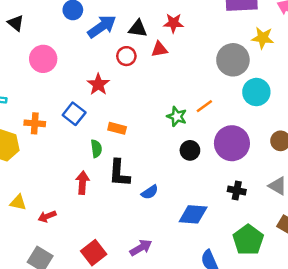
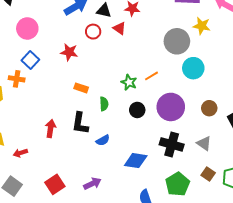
red triangle: (159, 49) -> (120, 28), turned 40
red star: (98, 84) -> (69, 52), turned -30
blue square: (74, 114) -> (30, 60), moved
green semicircle: (96, 149) -> (104, 104), moved
black cross: (237, 190) -> (172, 144), size x1.6

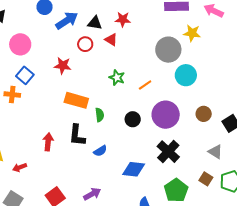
green star: (129, 82) -> (117, 78), moved
orange rectangle: (81, 88) -> (76, 100), size x1.6
gray triangle: (204, 143) -> (215, 152), moved
black cross: (172, 144) -> (168, 152), turned 30

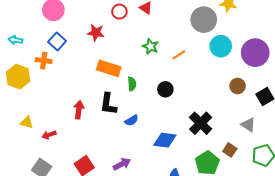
purple circle: (166, 115) -> (255, 53), moved
brown square: (206, 179) -> (230, 150), moved

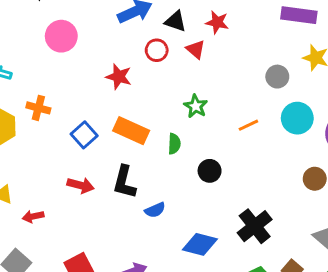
gray circle: (204, 20) -> (277, 77), size x0.6
blue square: (57, 41) -> (84, 135), moved
orange line: (179, 55) -> (248, 125), moved
green semicircle: (132, 84) -> (174, 144), moved
red arrow: (79, 110) -> (81, 185), turned 90

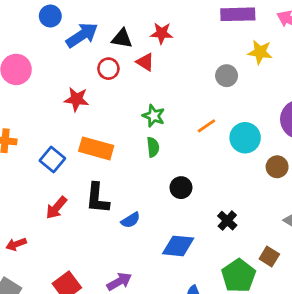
cyan circle: (297, 118) -> (245, 138), moved
green semicircle: (174, 144) -> (153, 147), moved
black circle: (210, 171) -> (181, 188), moved
red arrow: (81, 185) -> (56, 208), turned 125
black cross: (255, 226) -> (227, 221), size x0.6

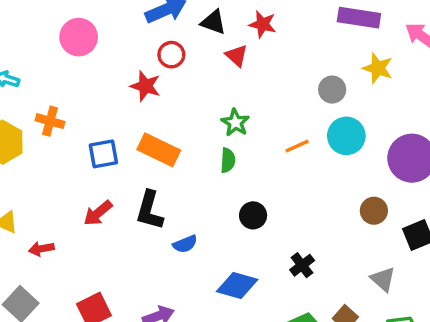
red circle: (108, 69) -> (171, 55), moved
cyan circle: (245, 138) -> (346, 136), moved
blue square: (52, 159) -> (103, 154), turned 30

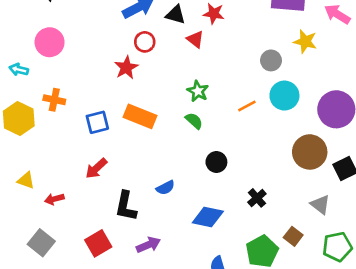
pink circle: (79, 37) -> (50, 42), moved
red star: (145, 86) -> (126, 68), turned 30
green semicircle: (228, 160) -> (194, 121), turned -48
black L-shape: (150, 210) -> (126, 206), moved
brown circle: (374, 211) -> (310, 152), size x1.6

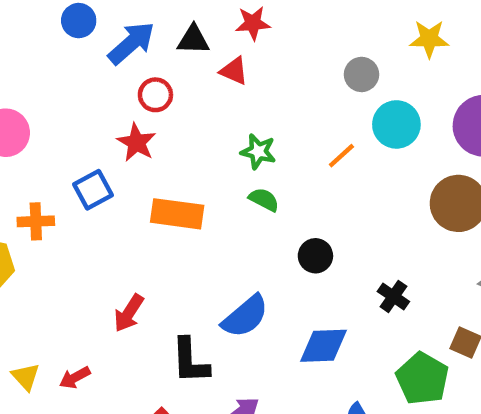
yellow star: (305, 42) -> (429, 39), moved
blue square: (97, 122) -> (93, 190), moved
yellow triangle: (26, 180) -> (26, 377), moved, turned 42
blue semicircle: (165, 188) -> (245, 316), size x1.6

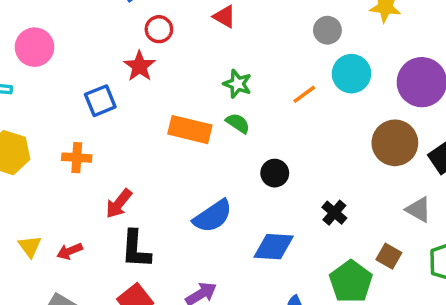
orange rectangle: (177, 214) -> (190, 130), moved
orange cross: (36, 221) -> (77, 158), moved
black L-shape: (190, 361) -> (136, 249), moved

